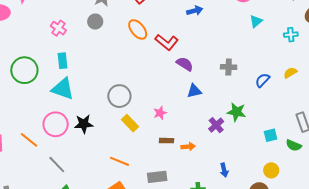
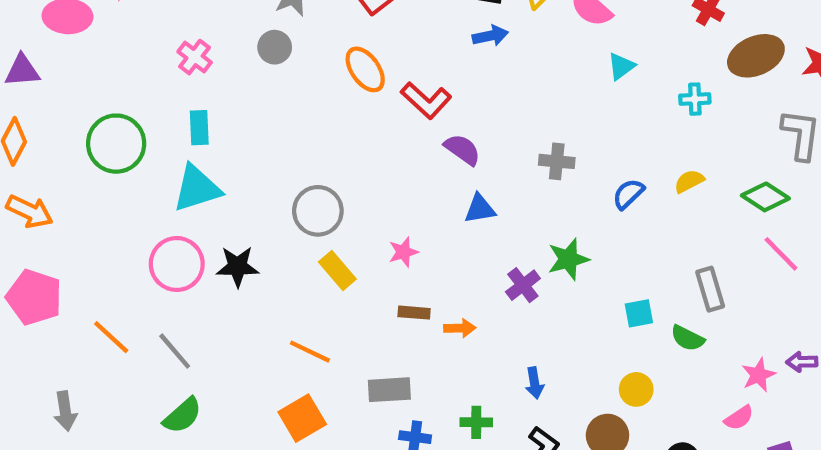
cyan triangle: (63, 89) -> (197, 188), turned -40
green star: (236, 112) -> (568, 259), turned -30
orange line: (29, 140) -> (111, 337), moved

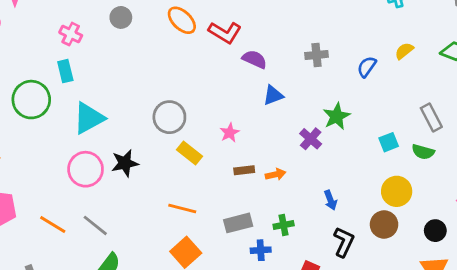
cyan rectangle: (199, 128) -> (65, 71), moved
yellow circle: (636, 389) -> (397, 191), size x1.4
green cross: (476, 422) -> (284, 225), moved

